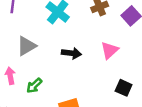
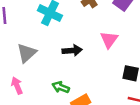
green arrow: (34, 86) -> (61, 87), moved, turned 77

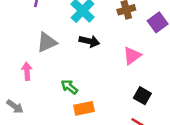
black arrow: (72, 50) -> (89, 41), moved

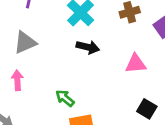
gray triangle: (47, 42) -> (25, 43), moved
pink triangle: (132, 56) -> (136, 64), turned 30

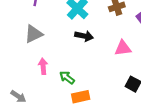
pink arrow: (17, 80) -> (43, 66), moved

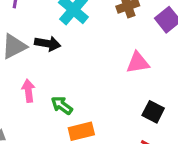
black arrow: (84, 36) -> (48, 44), moved

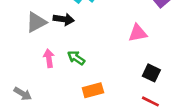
green arrow: (62, 105) -> (76, 58), moved

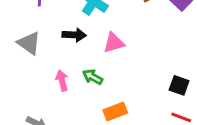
gray triangle: (36, 22) -> (29, 43), moved, turned -50
pink triangle: (138, 33) -> (114, 43), moved

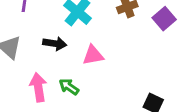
pink arrow: (62, 80) -> (38, 87), size x1.4

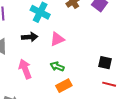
green arrow: (69, 87) -> (57, 66), moved

